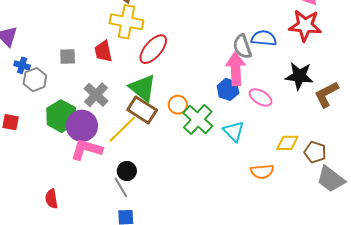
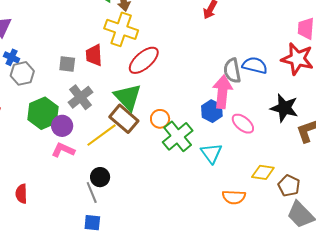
gray square: (68, 56) -> (67, 64), moved
purple circle: (82, 126) -> (62, 126), size x0.7
pink L-shape: (86, 149) -> (63, 150), size x0.7

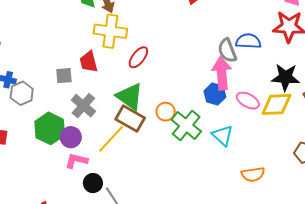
red ellipse: (144, 60) -> (138, 57), size x0.7
yellow diamond: (263, 172) -> (276, 104), moved, size x1.4
black circle: (100, 177) -> (93, 183), moved

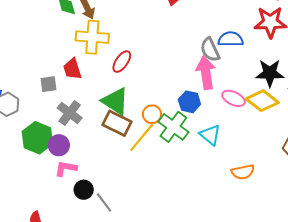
blue hexagon: (215, 94) -> (189, 102), moved
yellow diamond: (276, 104) -> (262, 101), turned 44
yellow line: (111, 139) -> (142, 137), moved

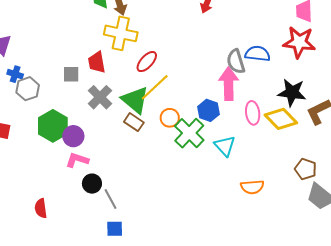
pink ellipse: (233, 98) -> (253, 113), turned 50
gray cross: (70, 113) -> (100, 97), moved
brown rectangle: (117, 123) -> (134, 122), size x0.7
yellow line: (142, 137) -> (155, 87), moved

